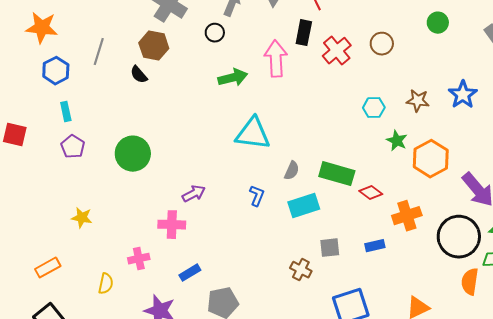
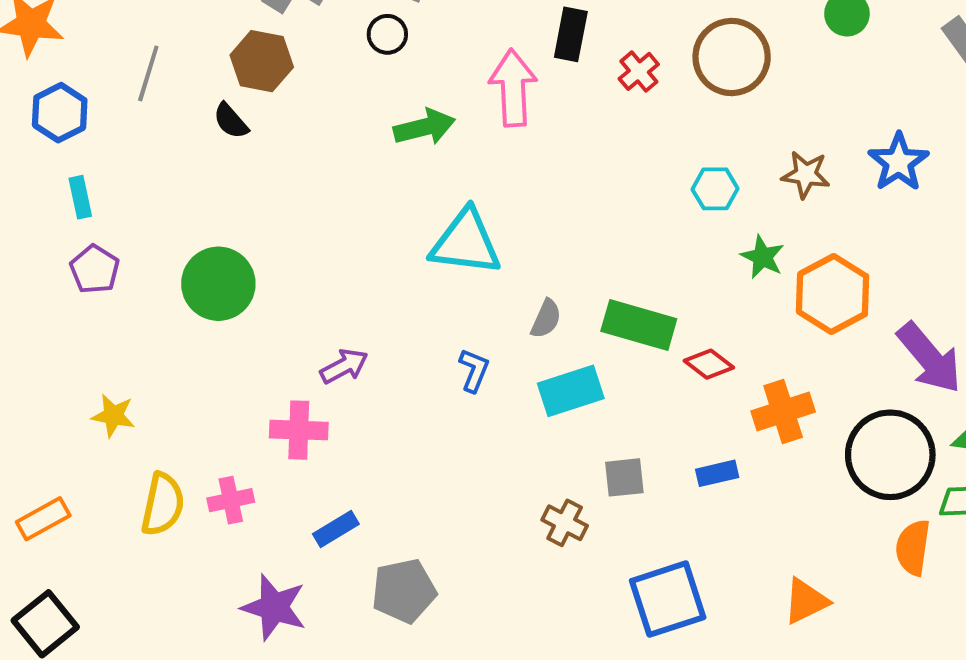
brown circle: (382, 44) -> (732, 57), size x1.6
red cross: (337, 51) -> (639, 71), size x0.7
yellow semicircle: (106, 284) -> (163, 504), moved, size x1.4

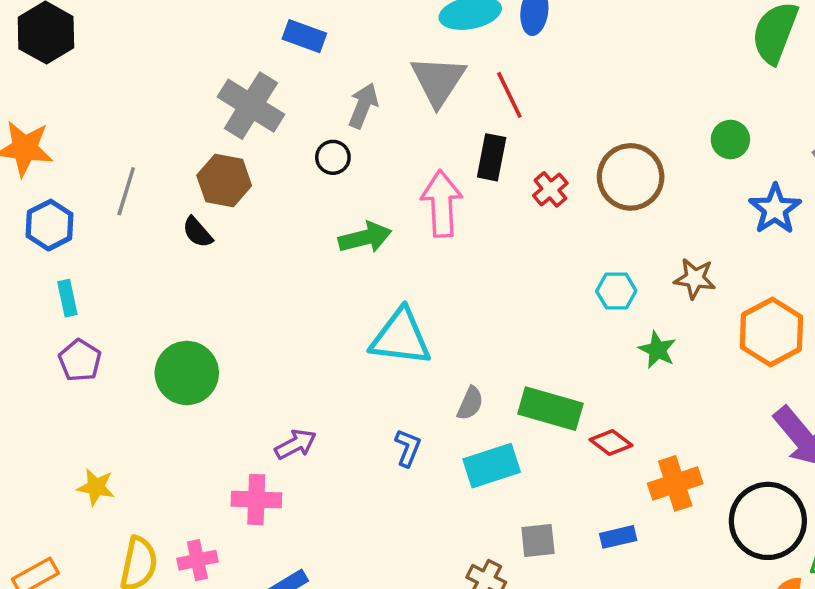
blue star: (898, 162) -> (775, 209), moved
orange hexagon: (833, 294) -> (771, 332), moved

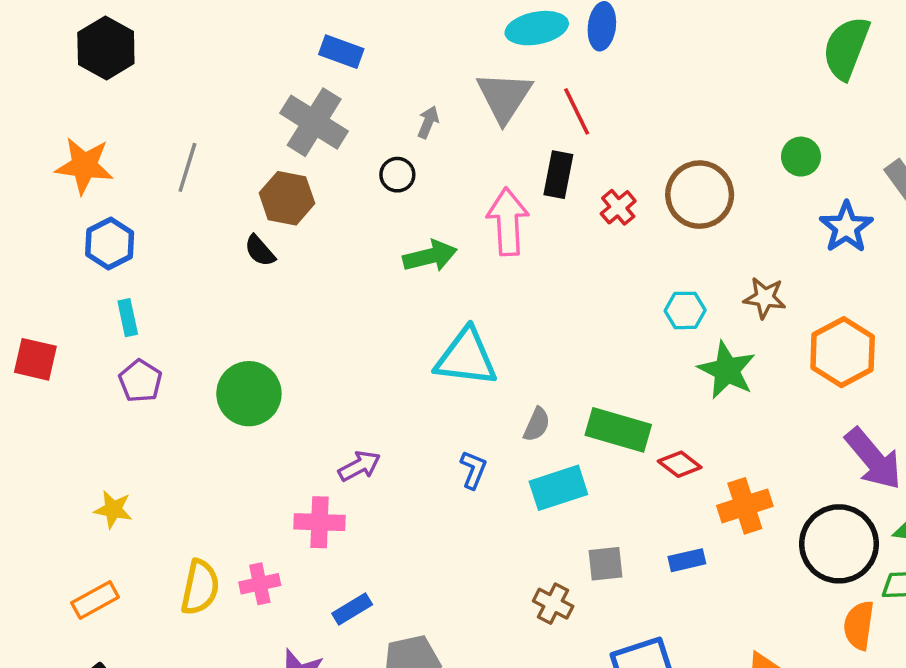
blue rectangle: (304, 36) -> (341, 52), moved
gray arrow: (363, 106) -> (428, 122), size x0.7
gray line: (126, 191) -> (187, 167), moved
green star: (657, 350) -> (727, 370), size x1.5
yellow star: (96, 487) -> (113, 510), moved

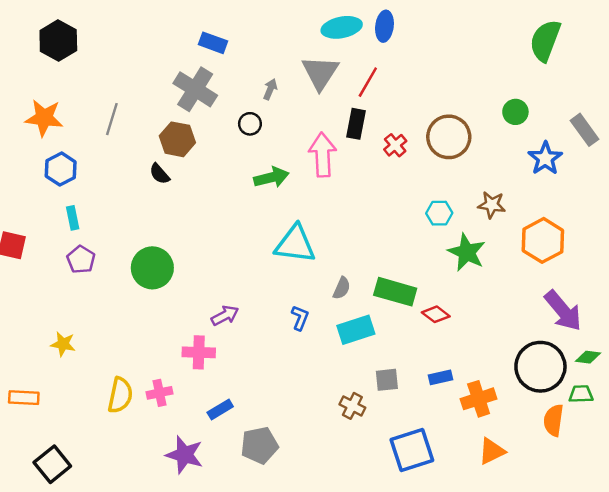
red line: (577, 111) -> (368, 82), turned 56
orange cross: (745, 506) -> (479, 399), moved
orange rectangle: (95, 600) -> (24, 398), moved, turned 32

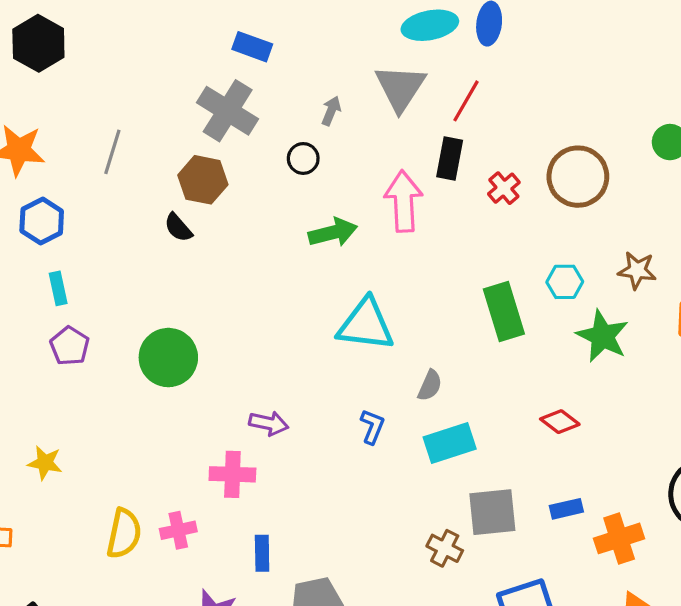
green rectangle: (395, 292) -> (504, 311), moved, turned 57
purple arrow: (225, 315) -> (269, 423), turned 40
gray square: (387, 380) -> (492, 512), size x1.5
blue rectangle: (220, 410) -> (262, 553), turned -60

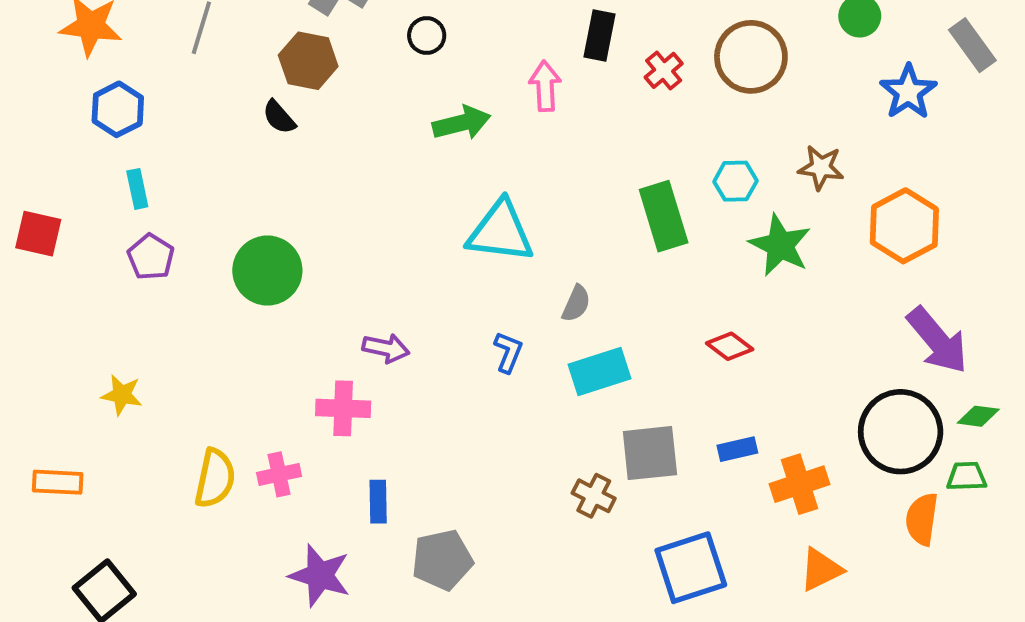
pink arrow: (404, 201) -> (545, 86), size x0.7

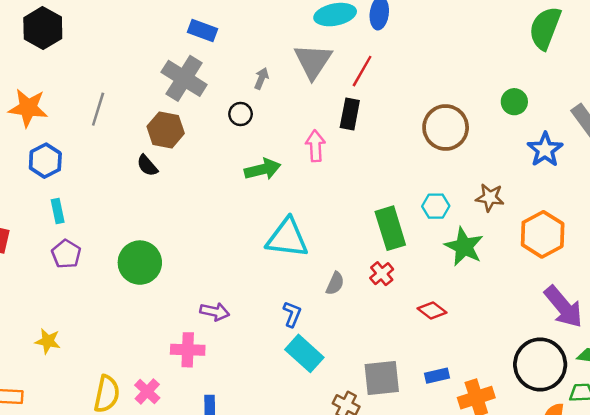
red cross: (664, 70) -> (382, 274), moved
cyan rectangle: (599, 371) -> (304, 353), moved, turned 60
pink cross: (279, 474) -> (147, 392), turned -35

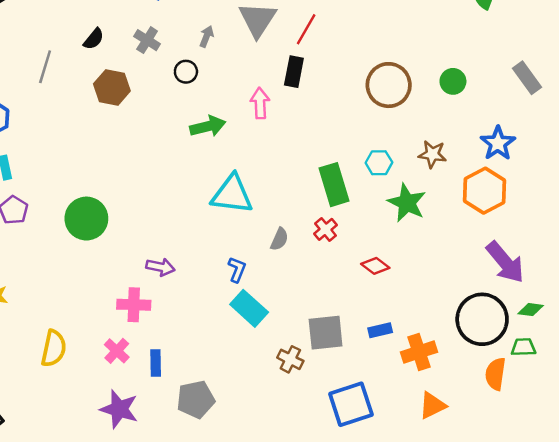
gray cross: (184, 78) -> (147, 40), moved, size x0.6
green circle: (514, 102) -> (453, 81), moved
blue star: (545, 150) -> (498, 143), moved
black semicircle: (147, 166) -> (94, 39), moved, turned -100
pink cross: (147, 392) -> (117, 351), moved

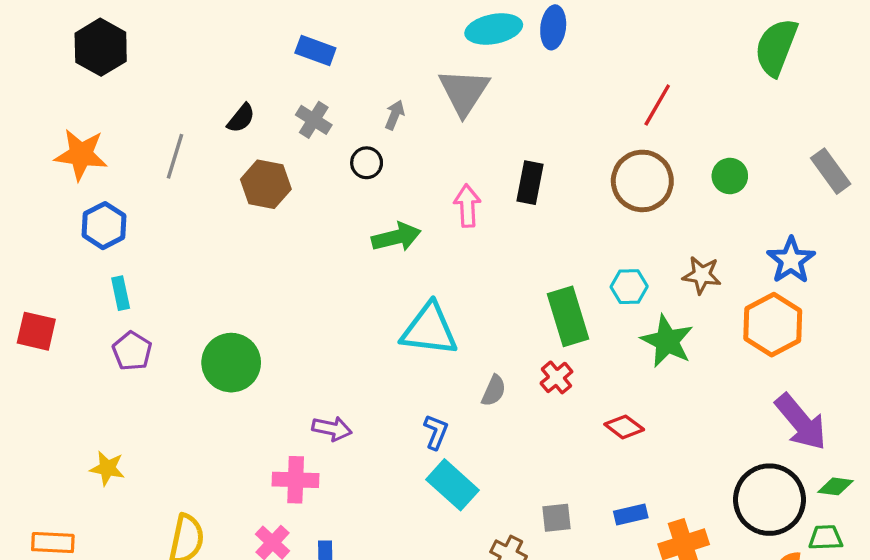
red line: (306, 29) -> (657, 105), moved
black rectangle: (294, 72) -> (530, 183), moved
gray square: (326, 333) -> (556, 518), size x0.6

